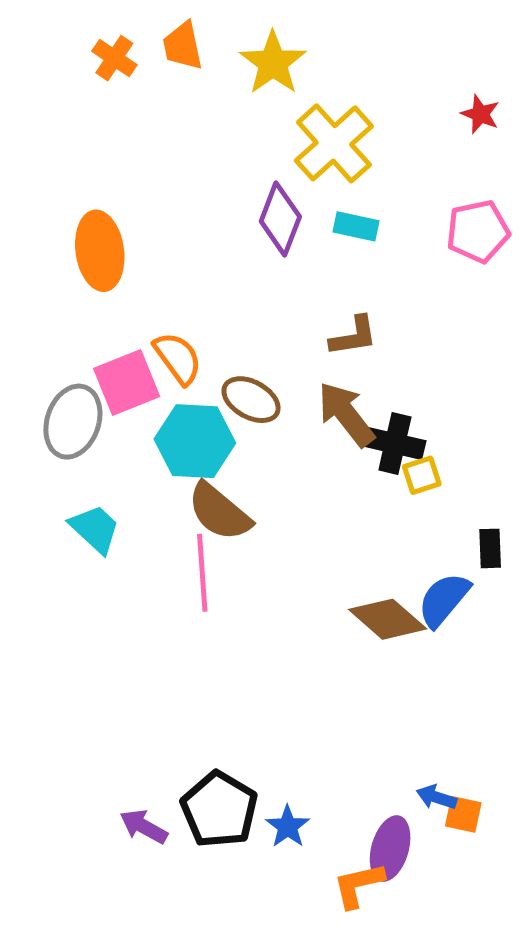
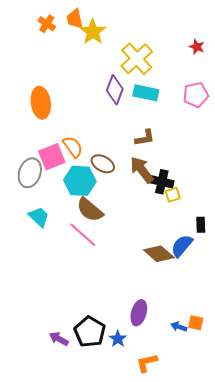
yellow star: (273, 63) -> (93, 32), moved
cyan rectangle: (356, 226) -> (146, 93), size x1.4
pink line: (202, 573) -> (83, 235), turned -44
orange square: (463, 814) -> (196, 323), moved
purple ellipse: (390, 848) -> (139, 313), moved

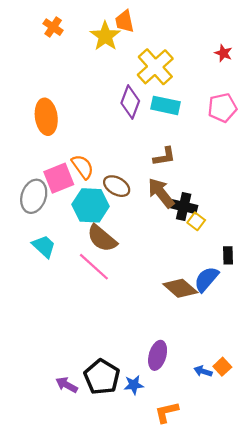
orange trapezoid: (75, 19) -> (125, 21), moved
yellow square: (173, 195) -> (196, 221), turned -35
orange square: (196, 323) -> (222, 367), turned 35
blue star: (118, 339) -> (134, 385), turned 30

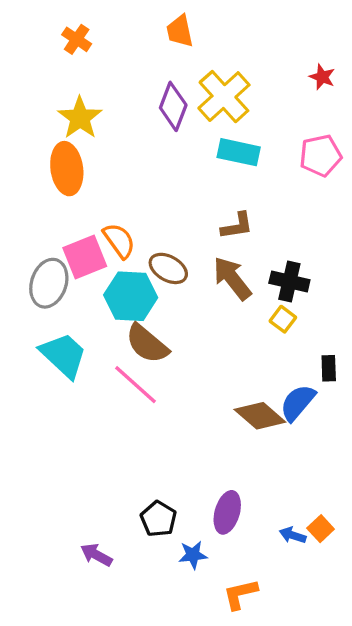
yellow star: (105, 36) -> (80, 118), moved
purple diamond: (130, 102) -> (173, 106), moved
black cross: (184, 207) -> (289, 282), moved
cyan trapezoid: (44, 246) -> (64, 355), size x1.4
black pentagon: (102, 377) -> (158, 519), moved, size x0.7

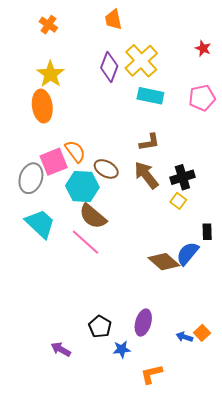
black cross: (289, 282) -> (182, 177), turned -30

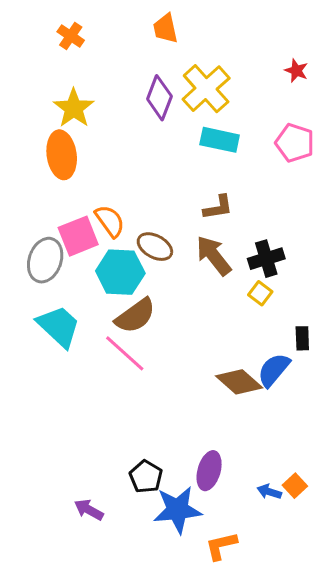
pink pentagon: (202, 98) -> (295, 143), turned 30
brown semicircle: (93, 216) -> (135, 316), turned -76
blue star: (122, 349) -> (177, 510), size x1.8

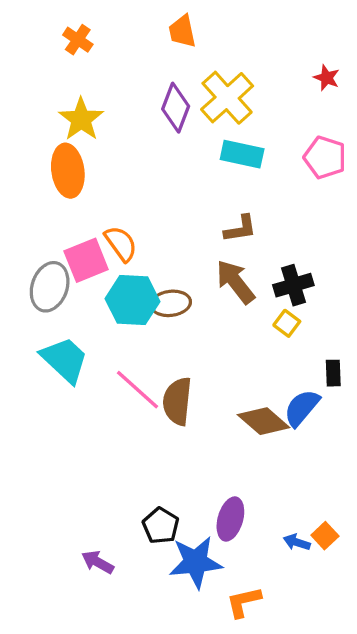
brown ellipse: (155, 247) -> (171, 303), moved, turned -36
brown semicircle: (135, 316) -> (177, 401), moved, turned 132

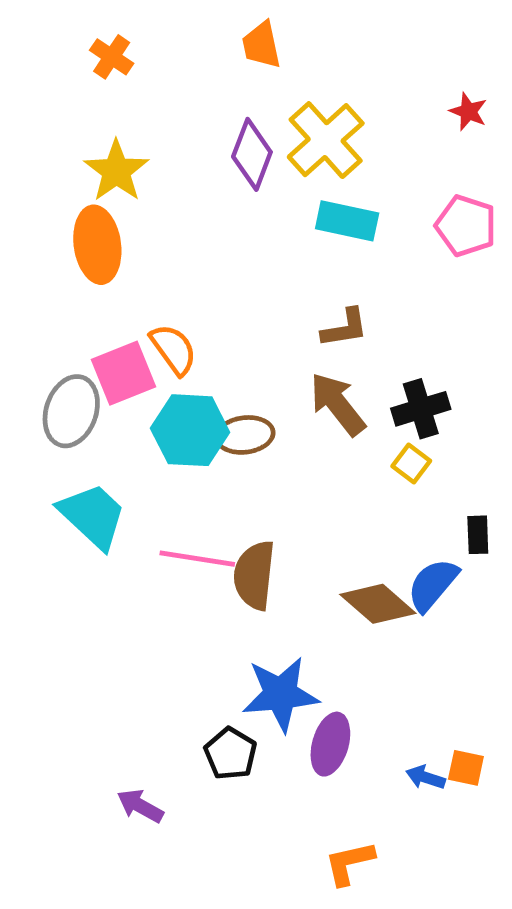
pink line: (138, 390) -> (197, 559), turned -33
orange square: (325, 536) -> (466, 768), turned -35
blue star: (196, 562) -> (280, 694), moved

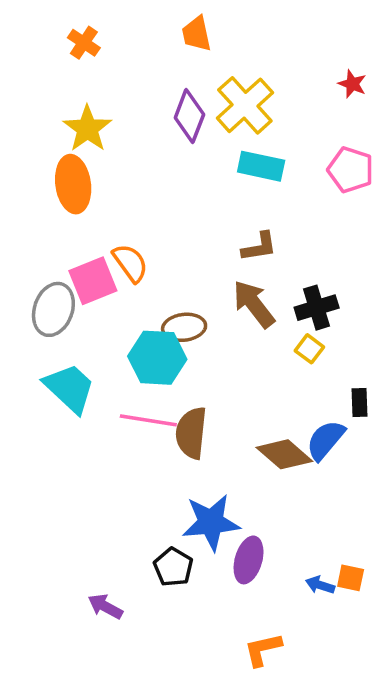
cyan hexagon: (190, 430) -> (157, 358), moved

